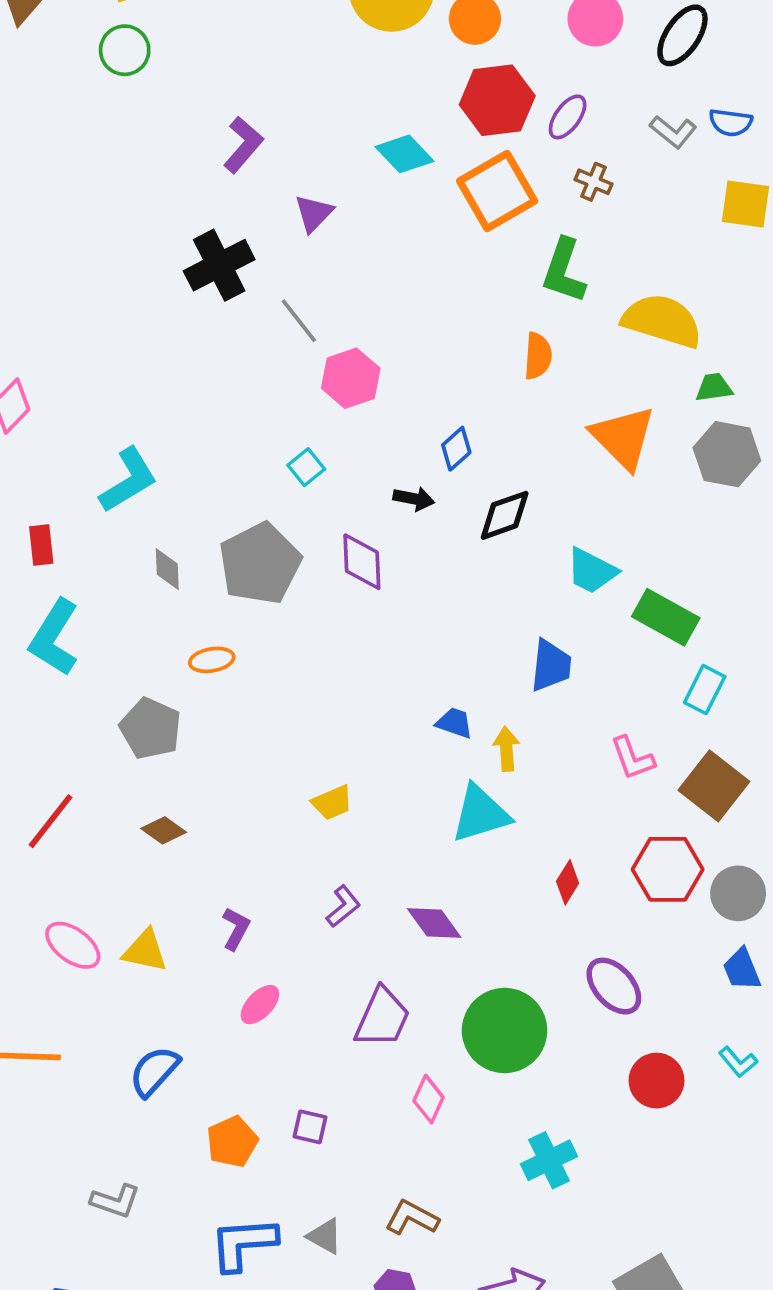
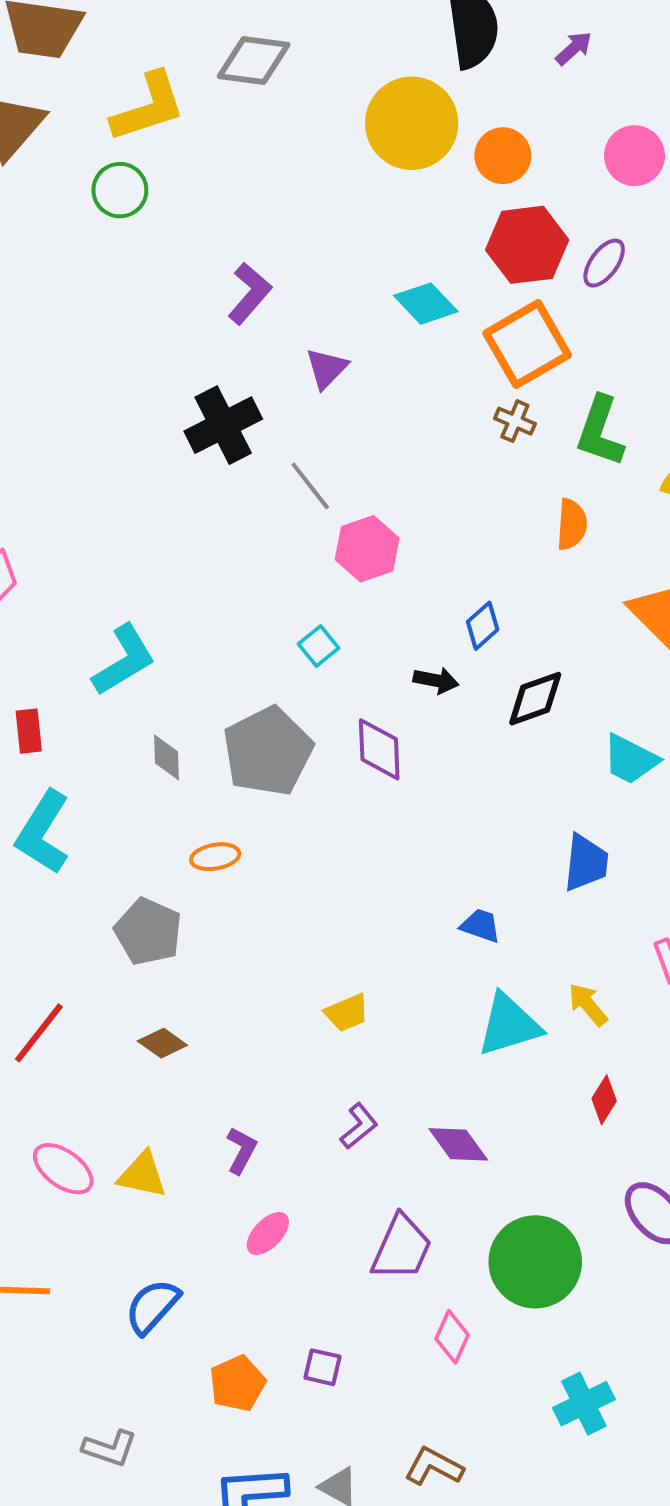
brown cross: (593, 182) -> (515, 421), moved
yellow arrow: (506, 749) -> (588, 1005), moved, turned -36

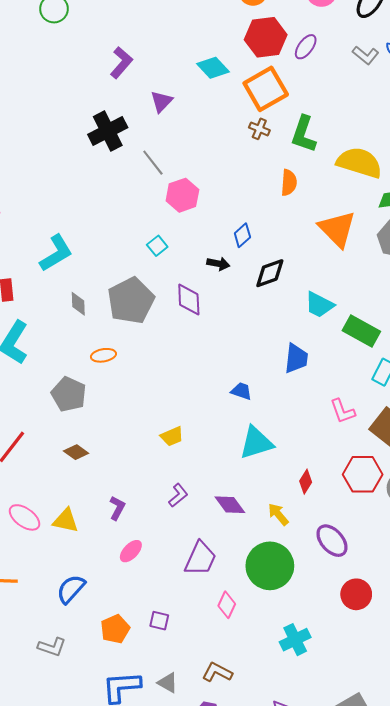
yellow arrow: (588, 1005) -> (278, 514), moved
gray L-shape: (110, 1448) -> (52, 647), moved

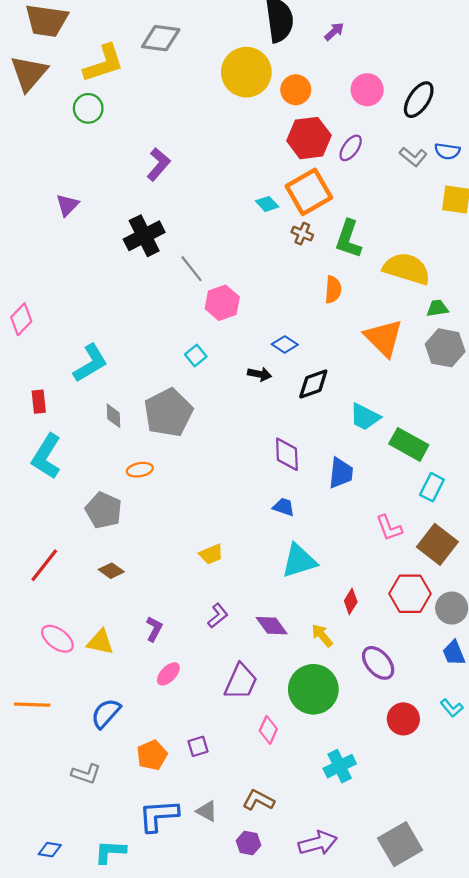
cyan diamond: (213, 68) -> (267, 204), moved, size x0.7
purple triangle: (161, 102) -> (67, 205), moved
blue diamond: (242, 235) -> (285, 344), turned 75
purple diamond: (189, 299) -> (287, 454), moved
purple square: (159, 621) -> (198, 746), turned -30

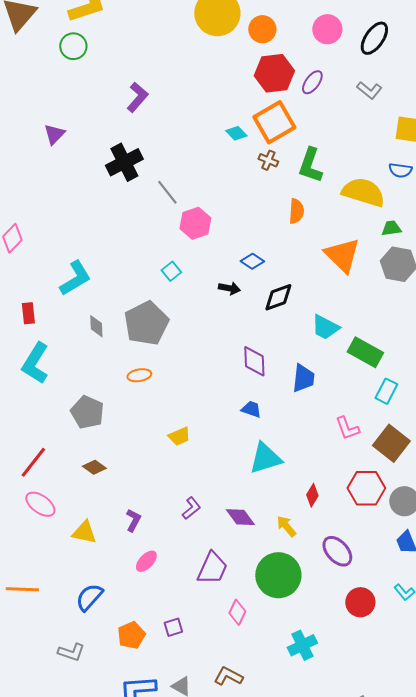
blue semicircle: (447, 151) -> (400, 170), moved
orange ellipse: (140, 470) -> (139, 375), moved
yellow trapezoid: (211, 554) -> (179, 436), moved
pink ellipse: (57, 639) -> (40, 504), moved

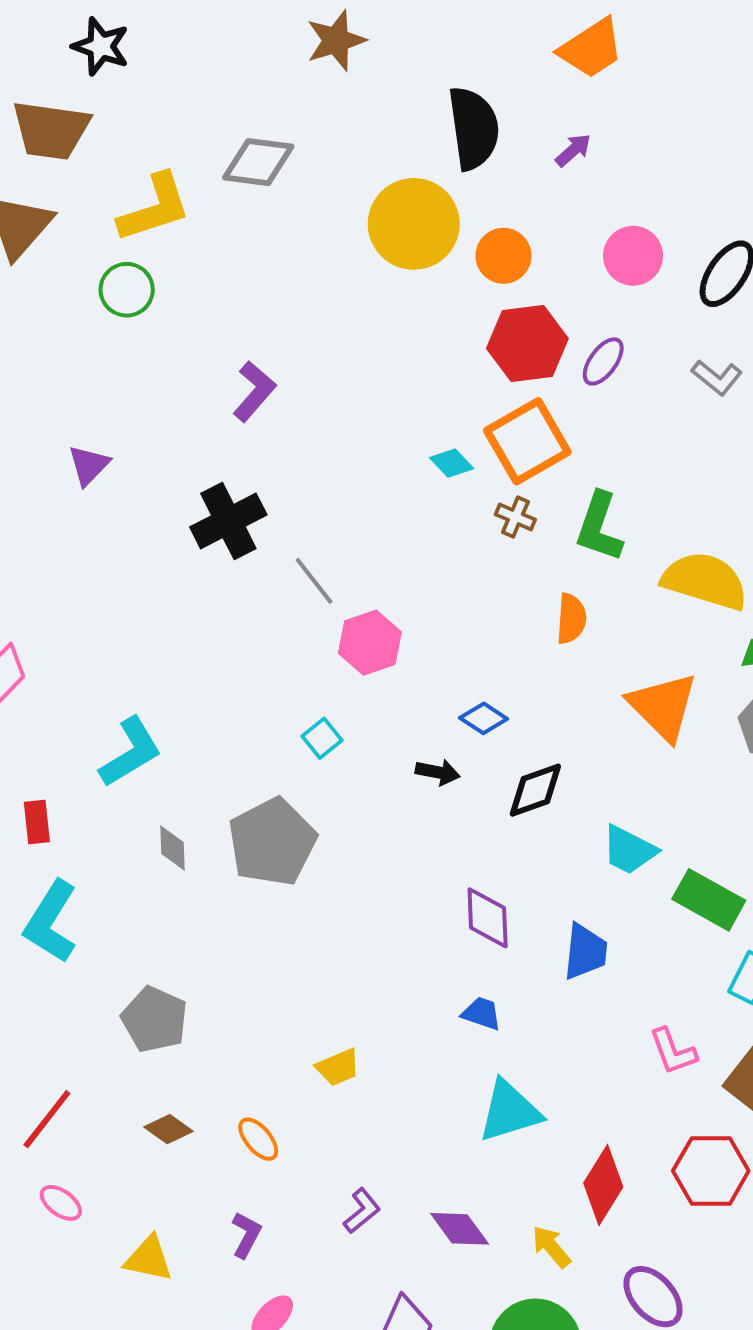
orange ellipse: (139, 375) -> (258, 1139), moved, turned 60
red diamond: (312, 495) -> (603, 1185), size x1.6
pink ellipse: (40, 504) -> (61, 1203), size x0.7

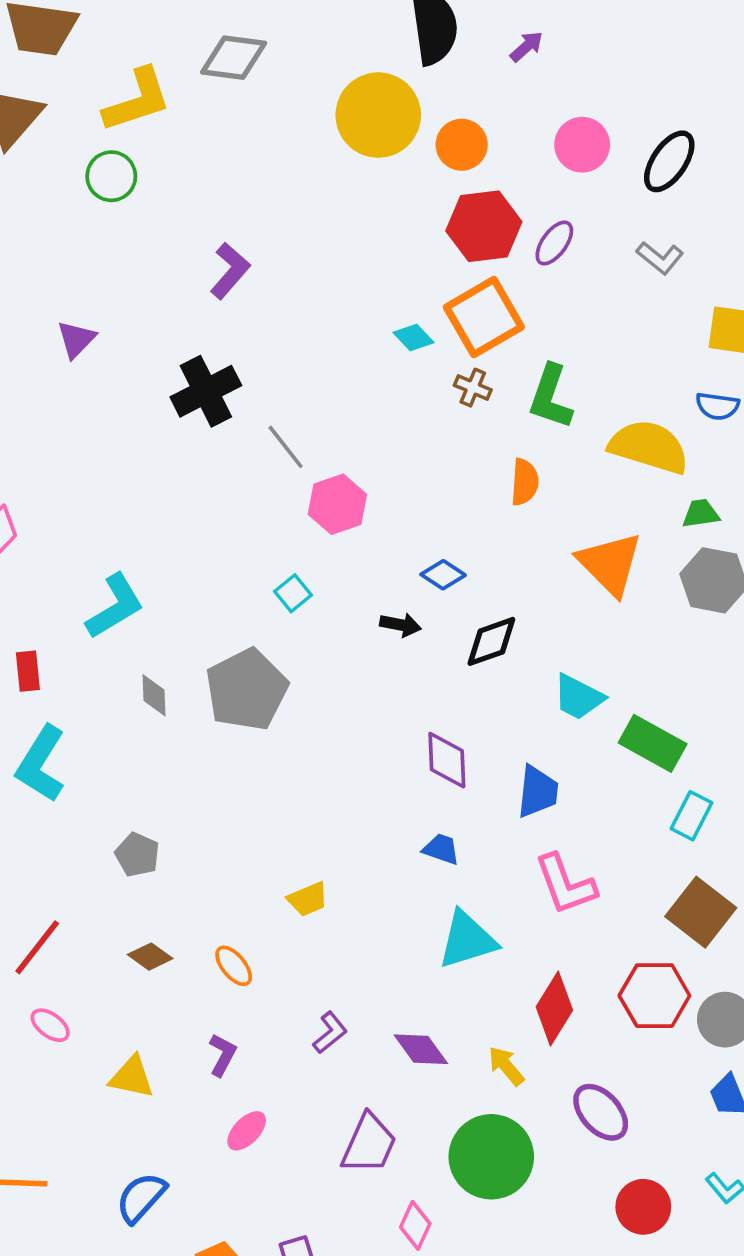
gray pentagon: (155, 1019) -> (137, 855), size x0.7
pink L-shape: (673, 1051) -> (565, 884), moved, size x1.4

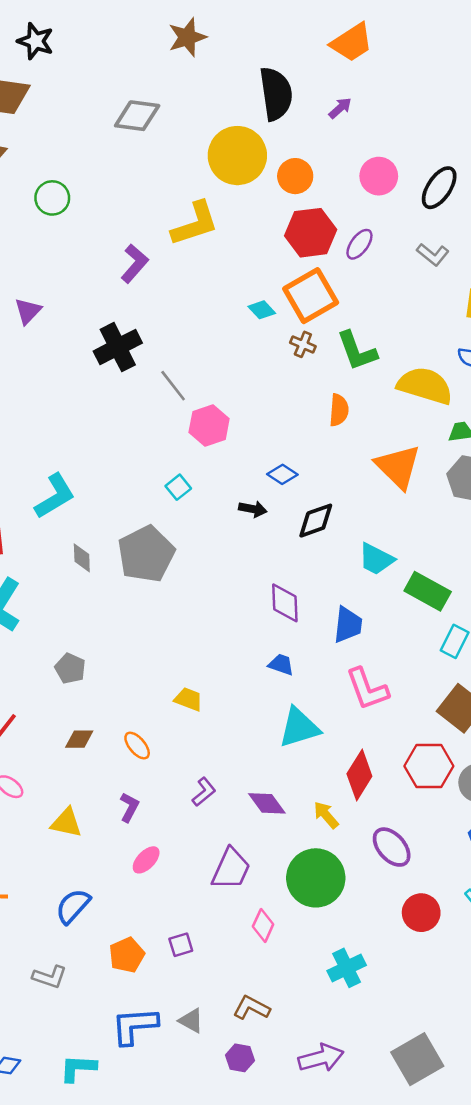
yellow L-shape: (137, 100) -> (195, 224), moved
green L-shape: (551, 397) -> (357, 351), turned -39
yellow trapezoid: (308, 899) -> (189, 699), turned -136
brown diamond: (150, 957) -> (79, 739), turned -36

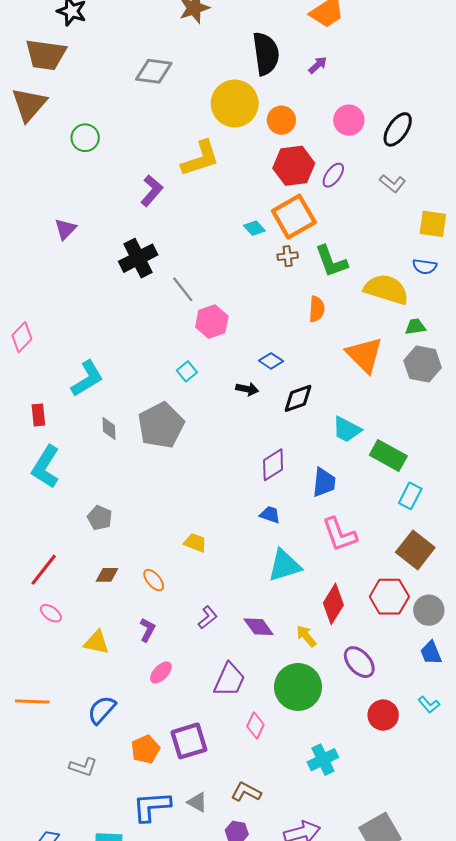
brown cross: (303, 344) -> (288, 256), turned -30
purple diamond: (285, 603) -> (273, 465), turned 60
purple square: (181, 945) -> (189, 741), size x1.8

